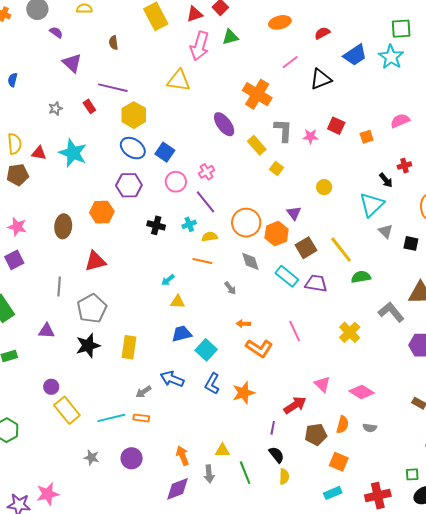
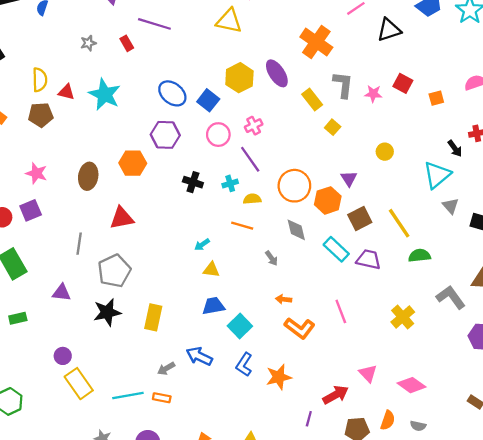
yellow hexagon: (134, 115) -> (239, 78), moved

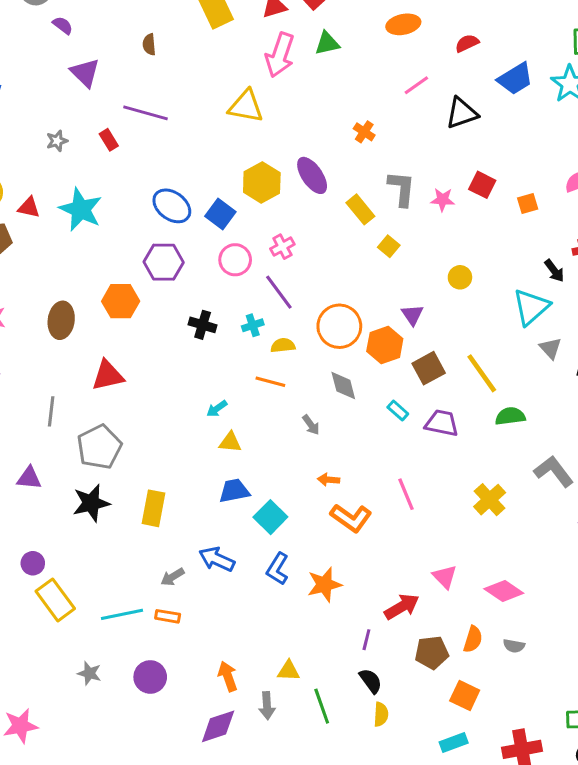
orange cross: (316, 42) -> (364, 132), size x0.5
cyan rectangle: (336, 249) -> (398, 410), size x0.6

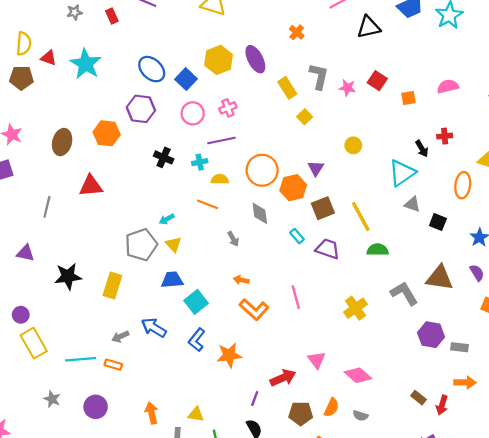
purple line: (279, 292) -> (221, 140), turned -72
gray triangle: (550, 348) -> (412, 204), turned -35
yellow triangle: (230, 442) -> (173, 244), turned 35
gray pentagon: (99, 447) -> (141, 245), moved

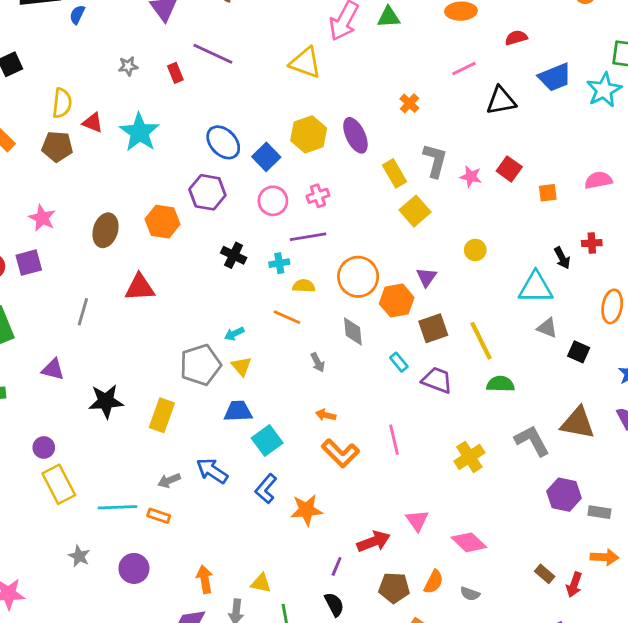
yellow square: (305, 117) -> (415, 211), size x1.5
cyan triangle: (402, 173) -> (536, 287), turned 32

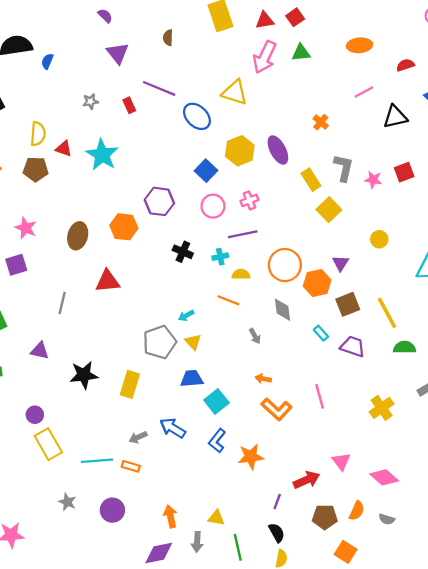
blue ellipse: (223, 142) -> (197, 116), moved
red square: (509, 169) -> (404, 172), turned 36

